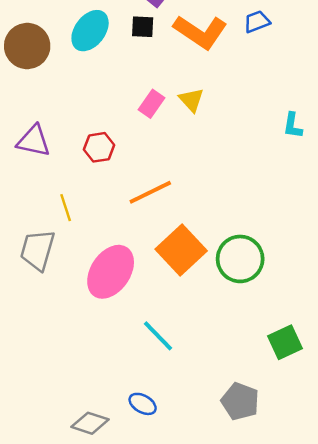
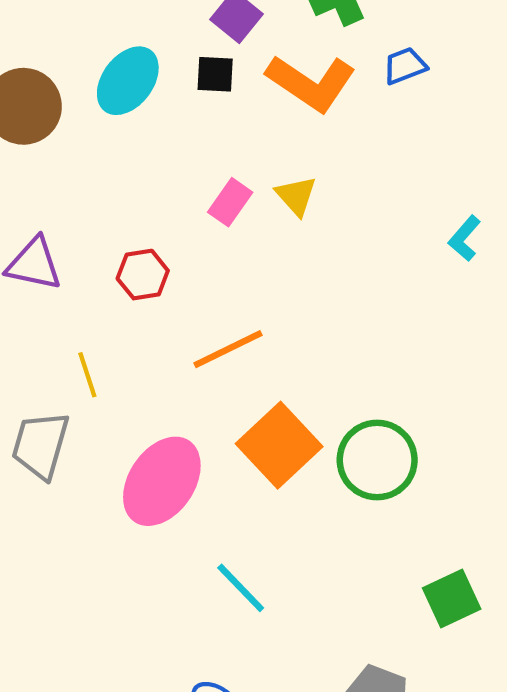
cyan L-shape: (293, 126) -> (464, 238), turned 32

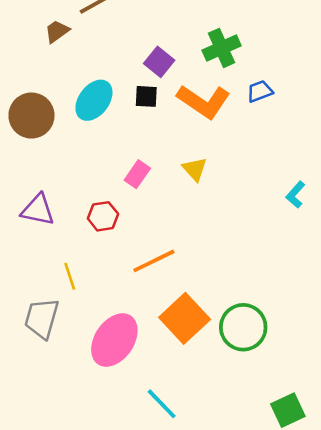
pink rectangle: (230, 202) -> (137, 174), moved

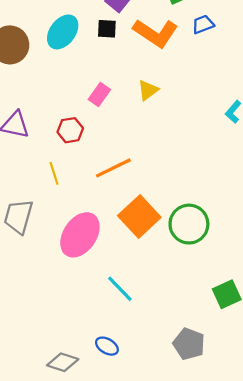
yellow triangle: (195, 169) -> (148, 90), turned 35
yellow line: (70, 276) -> (54, 173), moved

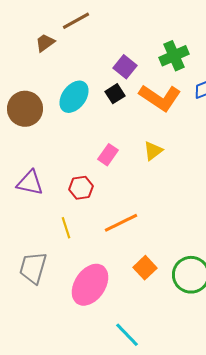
black square: (107, 29) -> (115, 94), turned -36
orange square: (139, 217) -> (145, 268), size x0.6

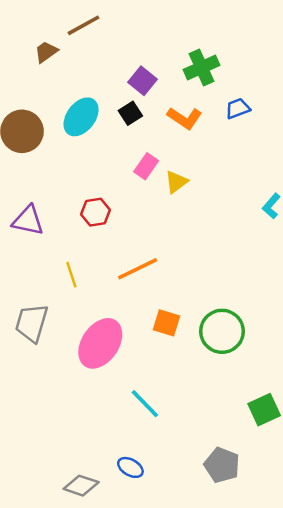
orange L-shape: (160, 98) -> (185, 118), size x0.7
pink rectangle: (108, 155) -> (146, 166), moved
red hexagon: (81, 188) -> (95, 212), moved
orange square: (145, 268) -> (167, 323), turned -30

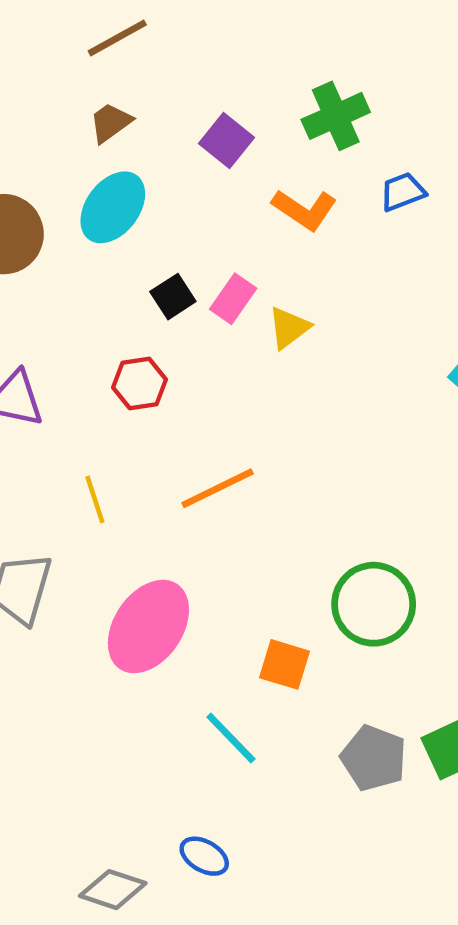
brown trapezoid: (46, 52) -> (111, 123), moved
black square: (130, 113) -> (173, 297), moved
orange square: (167, 323) -> (284, 664), moved
gray pentagon: (222, 465) -> (374, 758), moved

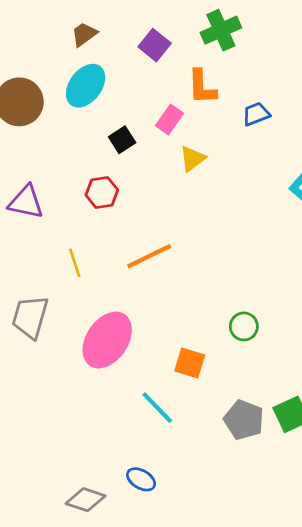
blue trapezoid: (403, 192) -> (256, 114), moved
orange L-shape: (305, 210) -> (202, 87), turned 54
pink rectangle: (233, 299) -> (169, 119), moved
green circle: (374, 604) -> (244, 326), size x0.6

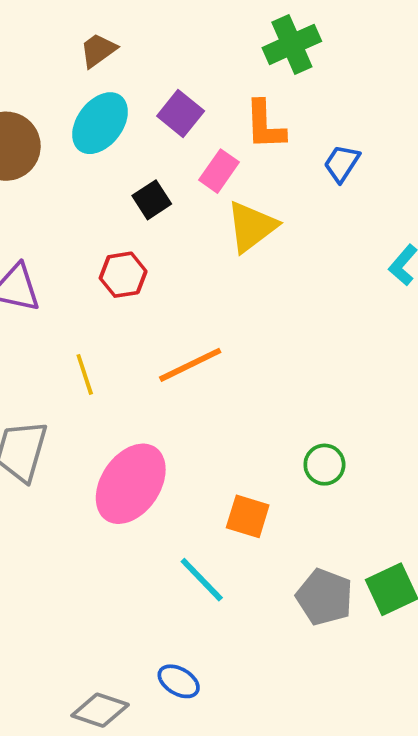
purple square: (155, 45) -> (181, 114), moved
blue trapezoid: (256, 114) -> (342, 163), turned -36
yellow triangle: (192, 159) -> (252, 227), size x1.4

